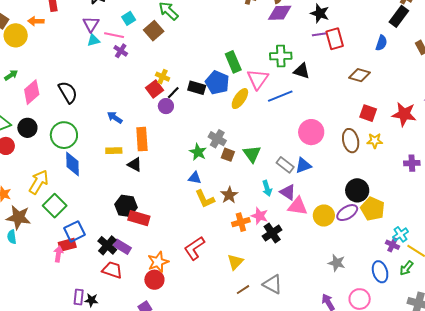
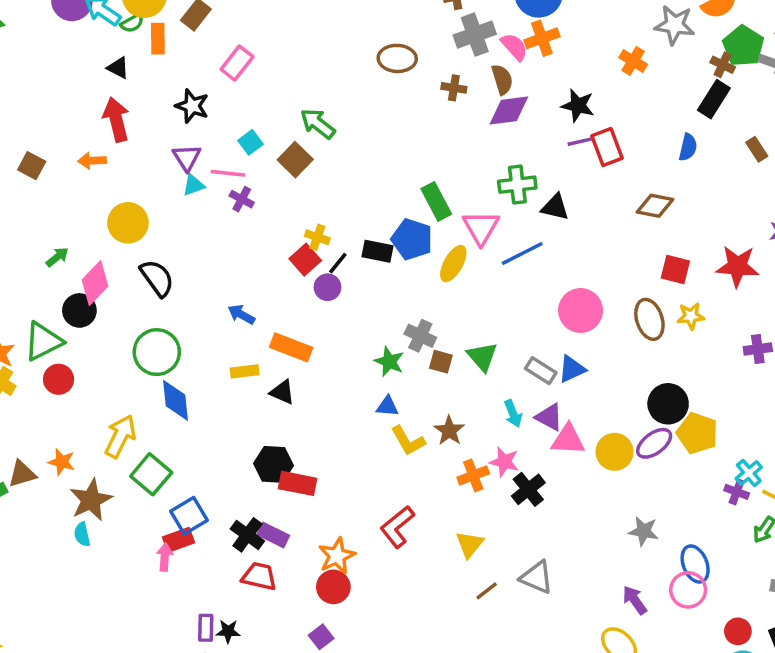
yellow circle: (16, 35) -> (128, 223), moved
black circle: (27, 128) -> (79, 310), moved
orange rectangle: (142, 139) -> (291, 347), turned -60
brown star: (18, 217) -> (91, 500), turned -30
blue ellipse: (380, 272) -> (695, 564), moved

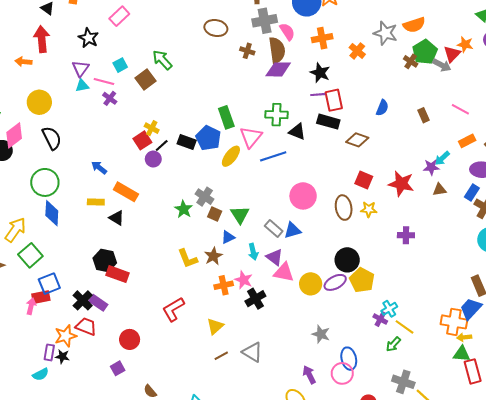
orange cross: (542, 38) -> (322, 38), moved
brown semicircle: (502, 79) -> (277, 50), size x1.4
black rectangle: (714, 99) -> (328, 122), moved, turned 65
blue triangle: (387, 406) -> (228, 237), moved, turned -40
orange star: (337, 556) -> (66, 336), moved

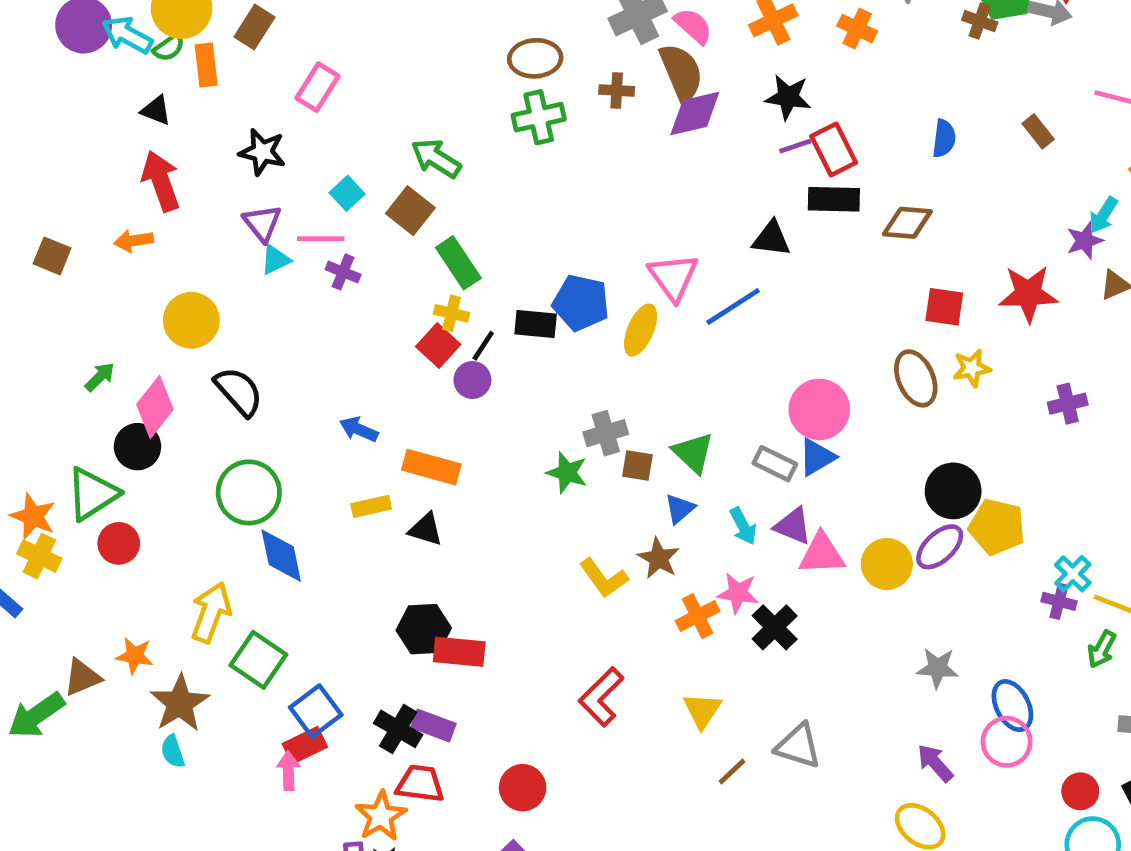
green cross: (277, 115) -> (539, 117), moved
green rectangle: (226, 117) -> (458, 263), moved
pink circle: (303, 196) -> (819, 409), moved
gray cross: (205, 197) -> (606, 433), turned -36

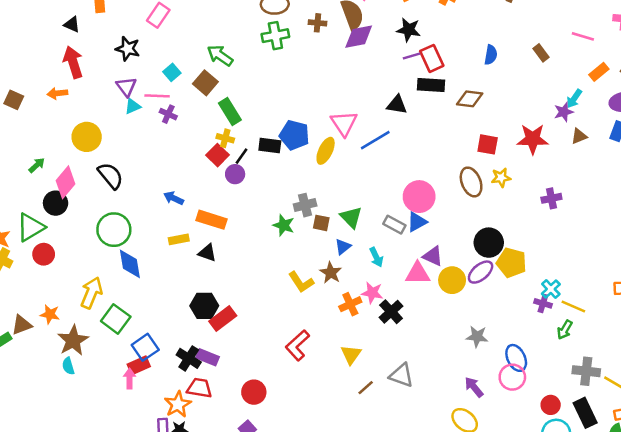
purple triangle: (793, 526) -> (433, 256), moved
red rectangle: (459, 652) -> (223, 319), turned -44

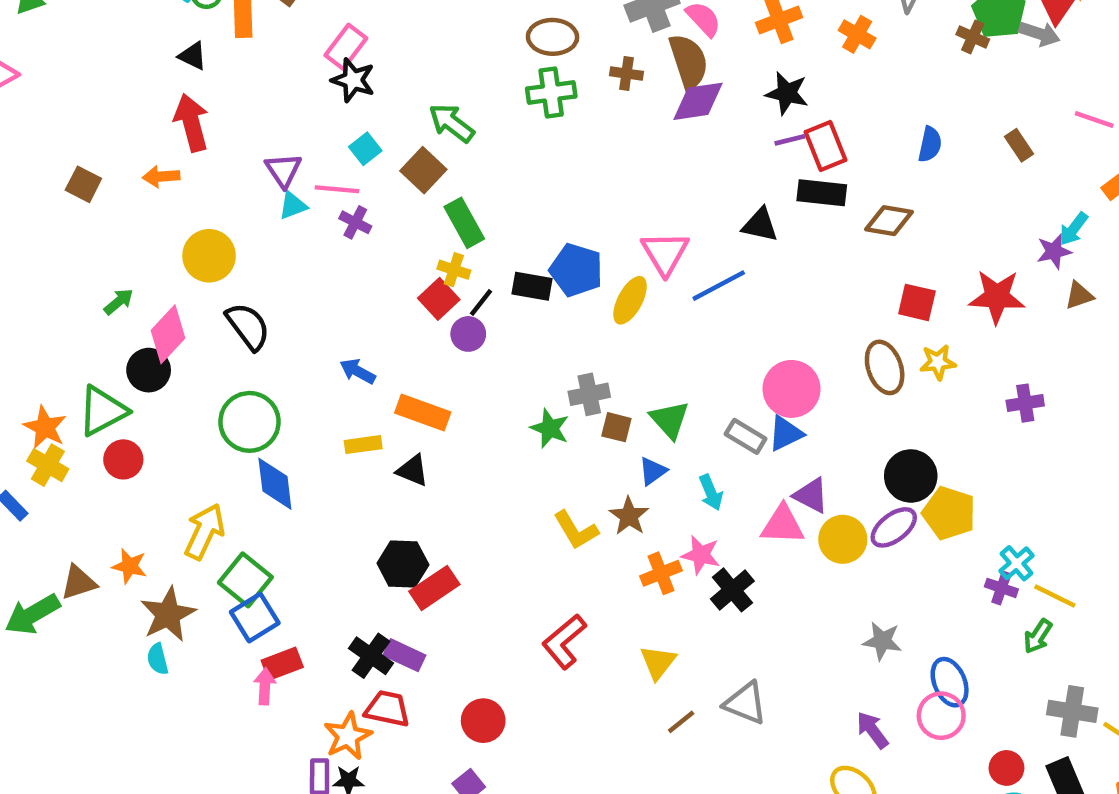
black star: (128, 49) -> (353, 80), moved
blue square: (145, 347) -> (255, 617), moved

